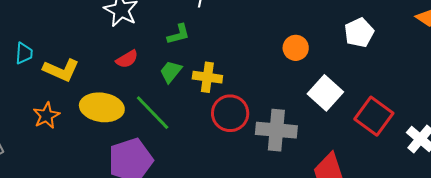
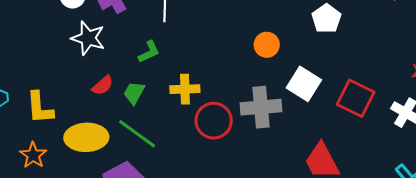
yellow L-shape: (61, 70) -> (40, 108), turned 72
green trapezoid: (171, 72) -> (134, 93), moved
gray cross: (276, 130) -> (261, 107), moved

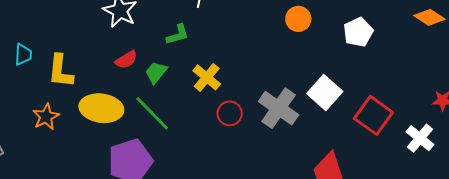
orange circle: (267, 45) -> (298, 19), moved
yellow cross: (185, 89) -> (207, 77), turned 32
gray cross: (261, 107) -> (279, 108), turned 30
red circle: (214, 121) -> (230, 113), size x0.7

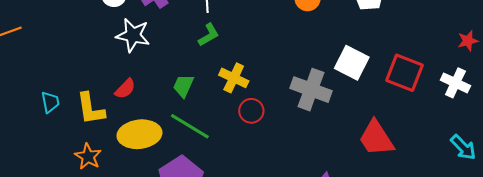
green L-shape: (178, 35) -> (209, 35), moved
red semicircle: (126, 60) -> (125, 89), moved
red circle: (230, 113) -> (251, 111), moved

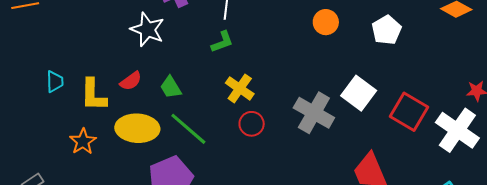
white cross: (455, 83) -> (457, 130), size x1.5
green trapezoid: (183, 86) -> (171, 87), moved, turned -65

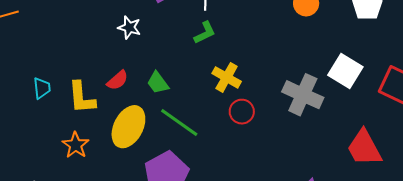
white star: (147, 29) -> (129, 27), size x0.7
yellow ellipse: (137, 128) -> (128, 127), turned -60

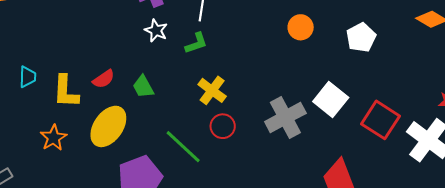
white star: (129, 27) -> (156, 30), moved
gray cross: (303, 95) -> (285, 117), turned 30
green line: (179, 123) -> (183, 147), moved

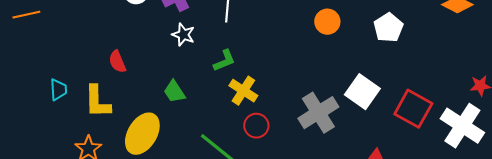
green L-shape: (196, 43) -> (224, 61), moved
red semicircle: (104, 79) -> (117, 62), moved, turned 105

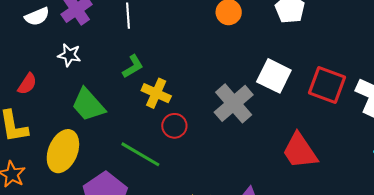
white star: (183, 35) -> (69, 55), moved
red semicircle: (117, 62) -> (27, 84), turned -115
green trapezoid: (174, 92) -> (88, 105), size x1.5

